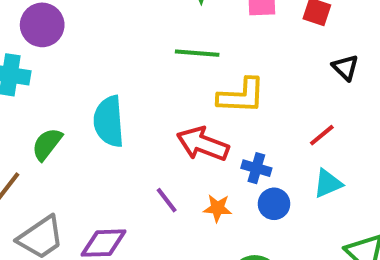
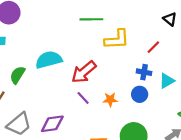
cyan semicircle: (109, 121) -> (49, 60), turned 85
red line: (322, 135) -> (153, 47), moved
red arrow: (203, 144) -> (84, 72), moved, turned -55
blue cross: (256, 168) -> (144, 72), moved

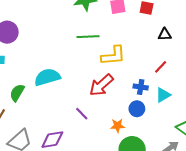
black triangle: (170, 19) -> (165, 35), turned -40
red line: (153, 47) -> (161, 67), moved
red arrow: (84, 72) -> (101, 85), moved
orange star: (110, 100) -> (118, 126), moved

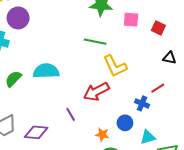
yellow L-shape: (113, 56) -> (115, 66), turned 55
blue cross: (141, 87) -> (142, 103), moved
cyan triangle: (163, 95) -> (148, 137), moved

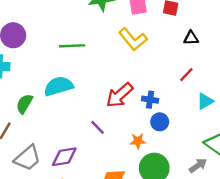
green line: (95, 42) -> (72, 46), moved
yellow L-shape: (115, 66) -> (133, 39), moved
blue cross: (142, 103) -> (150, 100), moved
cyan triangle: (148, 137) -> (205, 101), moved

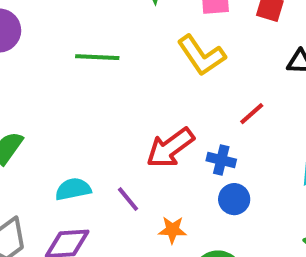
red line: (186, 75) -> (252, 114), moved
cyan semicircle: (58, 86) -> (73, 189), moved, size x0.7
orange star: (138, 141) -> (172, 230), moved

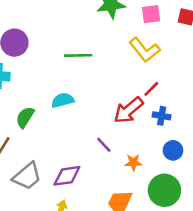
red line: (252, 114) -> (151, 89), moved
cyan semicircle: (73, 189) -> (63, 100), moved
blue circle: (234, 199) -> (173, 150), moved

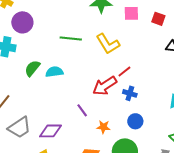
yellow L-shape: (144, 50) -> (108, 44), moved
green semicircle: (25, 117) -> (32, 68), moved

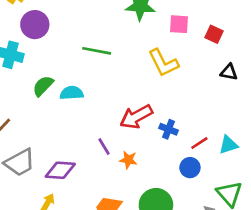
yellow L-shape: (108, 44) -> (163, 63), moved
red line: (124, 71) -> (199, 143), moved
blue circle: (135, 121) -> (190, 168), moved
orange star: (103, 127) -> (128, 160), moved

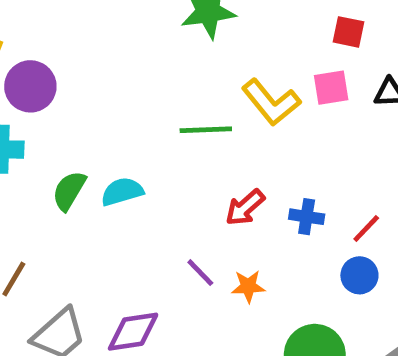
pink square: (179, 24) -> (331, 88), moved
green line: (97, 51) -> (206, 130), moved
red arrow: (136, 117) -> (245, 208), size x0.7

